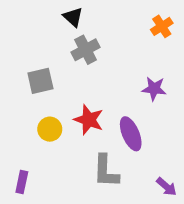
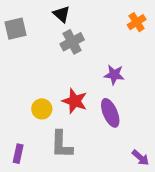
gray square: (40, 81) -> (15, 29), moved
purple star: (154, 89) -> (114, 75), moved
gray L-shape: (106, 171) -> (62, 144), moved

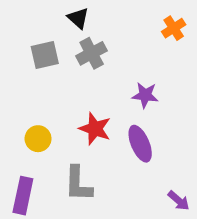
gray square: (15, 29) -> (45, 55), moved
yellow circle: (42, 109) -> (38, 139), moved
purple rectangle: (18, 154) -> (23, 196), size x1.5

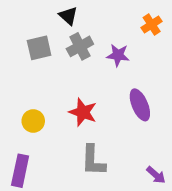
purple star: (145, 95) -> (118, 55), moved
purple ellipse: (140, 144) -> (140, 105), moved
gray L-shape: (78, 184) -> (93, 160), moved

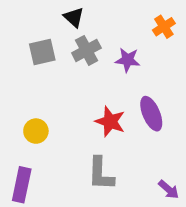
red star: (83, 112) -> (110, 122), moved

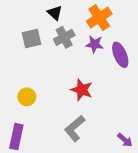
orange cross: (164, 27) -> (99, 17), moved, size x1.5
purple ellipse: (151, 114) -> (120, 55), moved
gray L-shape: (101, 174) -> (75, 128), turned 48

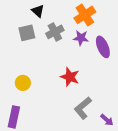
black triangle: (55, 13) -> (38, 11), moved
gray L-shape: (75, 128) -> (83, 108), moved

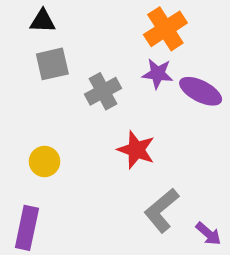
black triangle: (38, 11) -> (43, 21), moved, turned -40
gray cross: (55, 32) -> (103, 91), moved
purple ellipse: (103, 47) -> (201, 91), turned -40

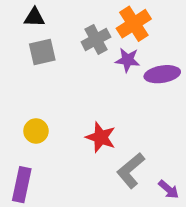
gray cross: (103, 91) -> (96, 39), moved
purple ellipse: (201, 91) -> (162, 74), turned -36
red star: (136, 150) -> (101, 137), moved

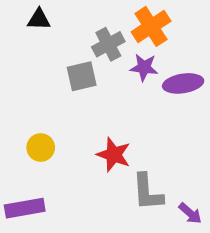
gray square: (42, 52) -> (82, 76), moved
gray L-shape: (131, 170) -> (147, 192), turned -54
purple rectangle: (22, 185) -> (25, 208), turned 68

